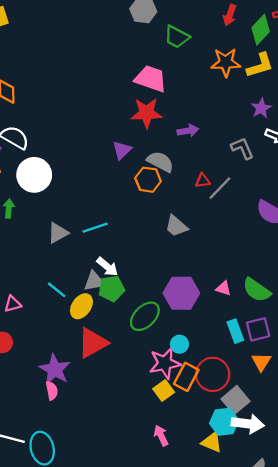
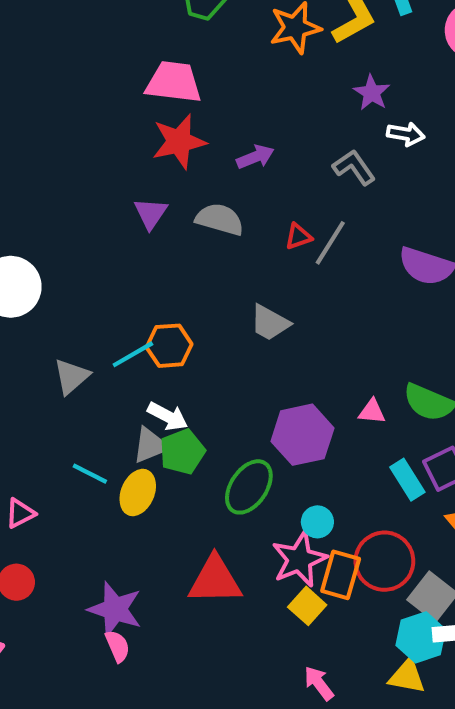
orange hexagon: (148, 180) -> (169, 346), moved
red triangle: (93, 343) -> (215, 580), moved, turned 40

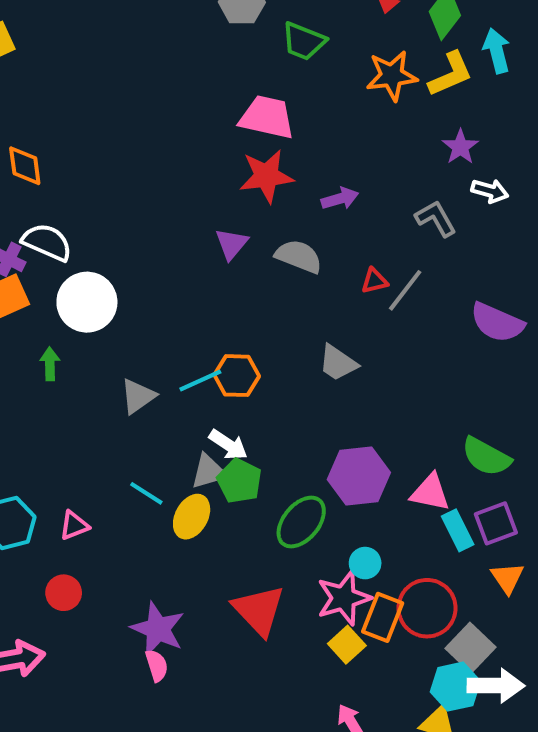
pink triangle: (372, 412) -> (430, 492), moved, size x1.5
green pentagon: (182, 452) -> (239, 481), turned -30
red triangle: (215, 580) -> (259, 610), turned 42

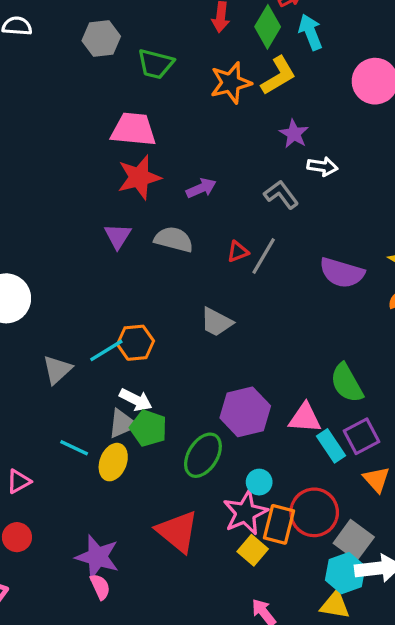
cyan arrow: (497, 51) -> (310, 32), moved
green semicircle: (486, 457) -> (347, 383), turned 39

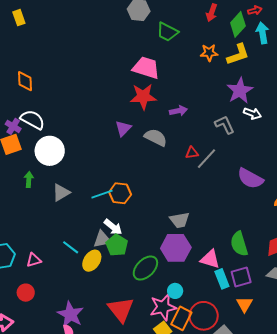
orange star: (231, 83) -> (209, 53), size x0.7
purple star: (294, 134) -> (240, 91), size x1.5
gray trapezoid: (216, 322) -> (180, 220), moved, turned -50
gray triangle: (57, 370) -> (61, 193), moved

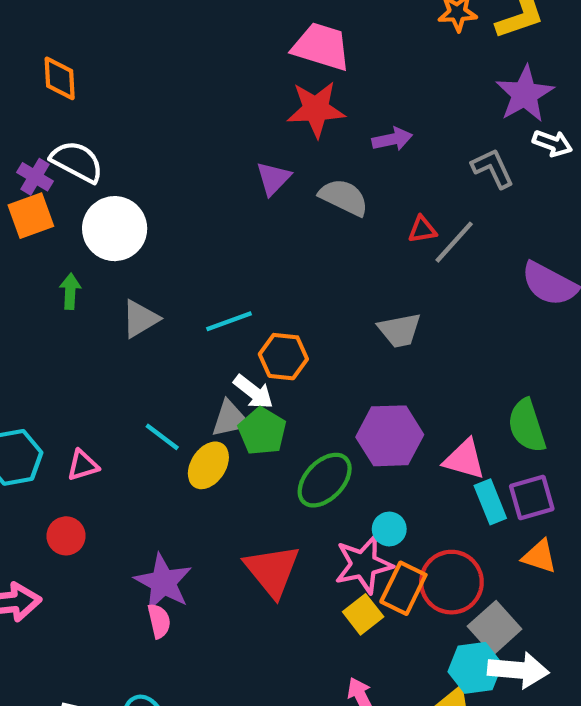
orange hexagon: (120, 193) -> (283, 357), moved
gray trapezoid: (180, 220) -> (400, 330), moved
orange triangle: (244, 304) -> (539, 556), turned -42

